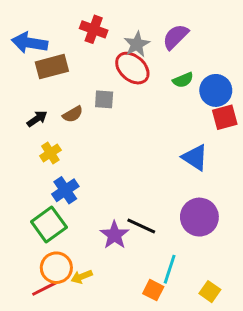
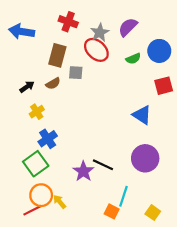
brown rectangle: (52, 67) -> (57, 55), moved, turned -60
blue circle: (216, 90) -> (159, 51), moved
yellow arrow: (82, 277) -> (60, 202), turned 72

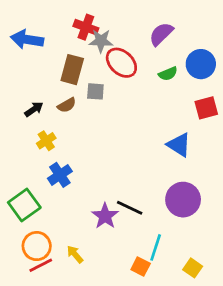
gray star: (100, 33) -> (101, 41), moved, turned 30
green square: (36, 164) -> (24, 205), moved
orange circle: (41, 195) -> (37, 246), moved

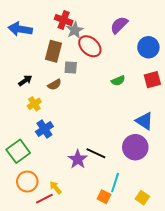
gray star: (101, 41) -> (75, 30), turned -30
green semicircle: (168, 74) -> (118, 81), moved
brown semicircle: (67, 105) -> (55, 85), moved
blue triangle: (179, 145) -> (144, 121), moved
red line: (41, 265) -> (44, 199), moved

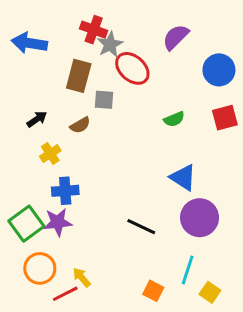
blue triangle: (144, 121) -> (183, 177), moved
blue cross: (44, 129) -> (65, 191), turned 30
purple star: (78, 159) -> (58, 222), moved, turned 30
cyan line: (115, 183) -> (188, 270), moved

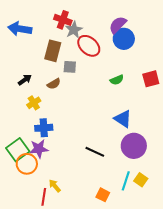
blue circle: (219, 70) -> (124, 39), moved
orange circle: (40, 268) -> (27, 164), moved
yellow square: (210, 292) -> (141, 180), moved
red line: (65, 294) -> (44, 197), turned -54

